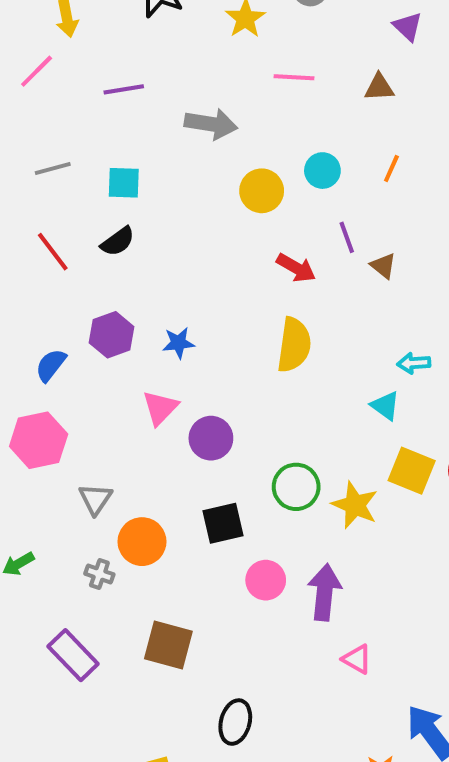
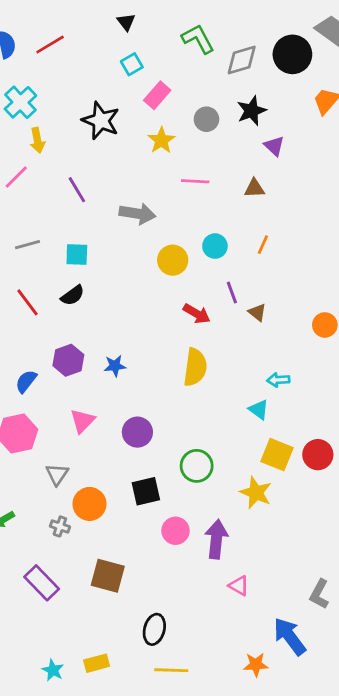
purple line: (124, 89) -> (77, 190), turned 68
pink triangle: (160, 408) -> (82, 421), moved
yellow star: (355, 505) -> (256, 493), moved

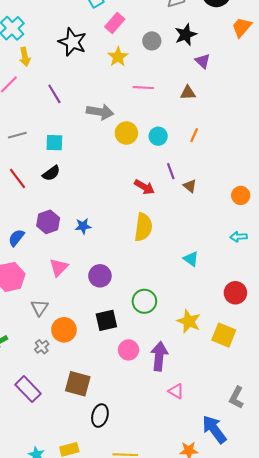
yellow circle: (173, 260) -> (126, 133), moved
cyan arrow: (278, 380) -> (239, 237), moved
yellow square: (277, 455) -> (224, 335), moved
gray cross: (60, 526) -> (42, 347), turned 32
black ellipse: (154, 629) -> (100, 416), moved

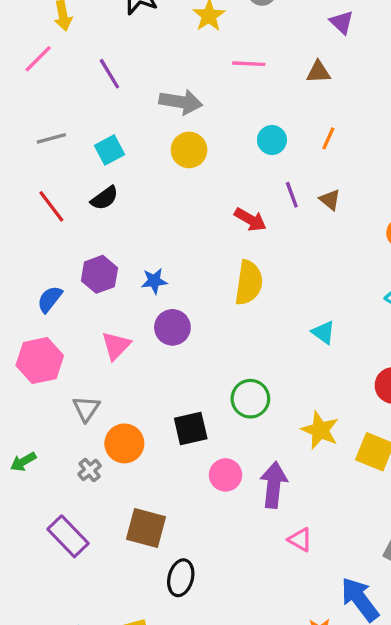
yellow circle: (126, 133) -> (189, 150), moved
cyan square: (54, 143) -> (109, 150), turned -30
brown triangle: (190, 186) -> (330, 200), moved
purple circle: (100, 276) -> (172, 327), moved

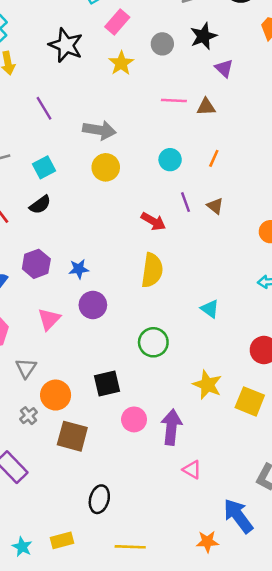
pink line: (249, 64) -> (174, 100), moved
green circle: (250, 399) -> (153, 342), moved
brown square: (146, 528) -> (72, 436), moved

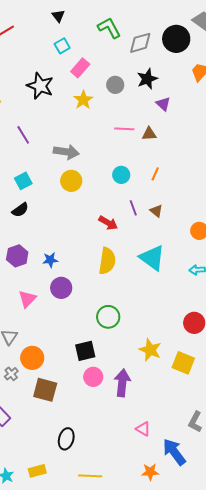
cyan triangle: (210, 309) -> (152, 258), moved, size x1.8
black square: (107, 383) -> (85, 351), moved
pink triangle: (192, 470) -> (143, 429), moved

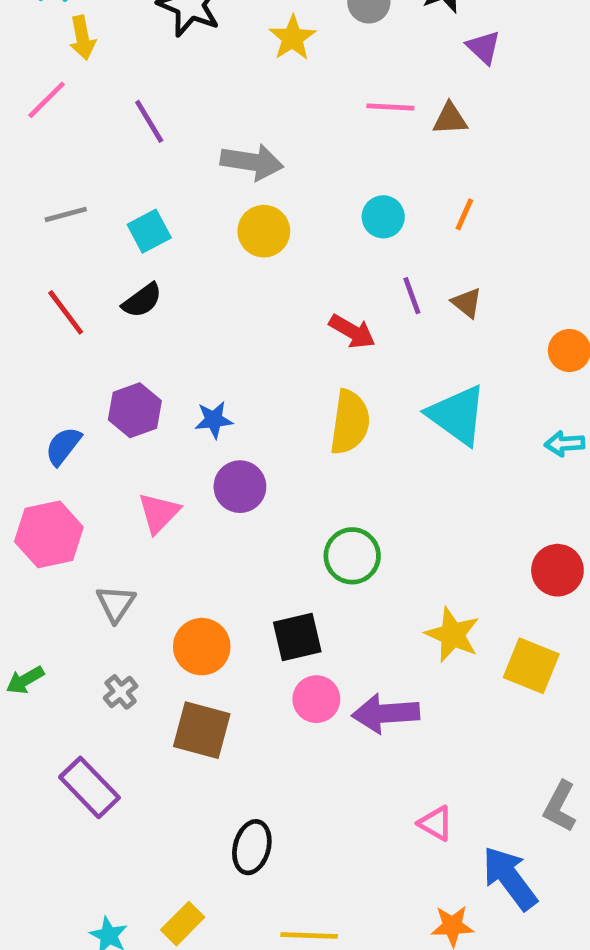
orange circle: (32, 358) -> (202, 647), moved
purple arrow: (122, 383) -> (386, 713), turned -100
yellow rectangle: (37, 471) -> (183, 924), turned -30

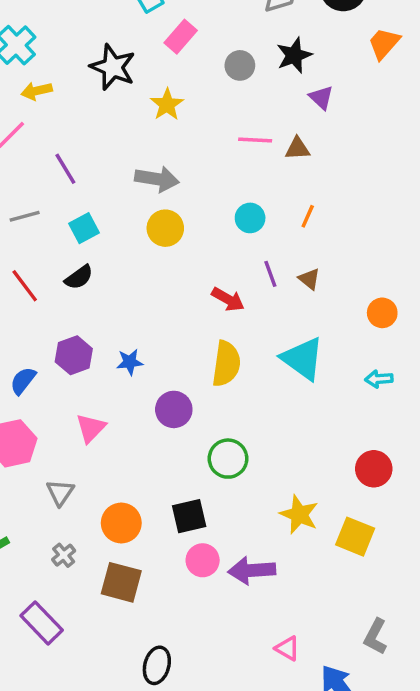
yellow arrow: (82, 38) -> (37, 91), turned 88
yellow star: (292, 38) -> (167, 104), moved
purple line: (149, 121) -> (65, 169), moved
purple circle: (240, 487) -> (174, 409), moved

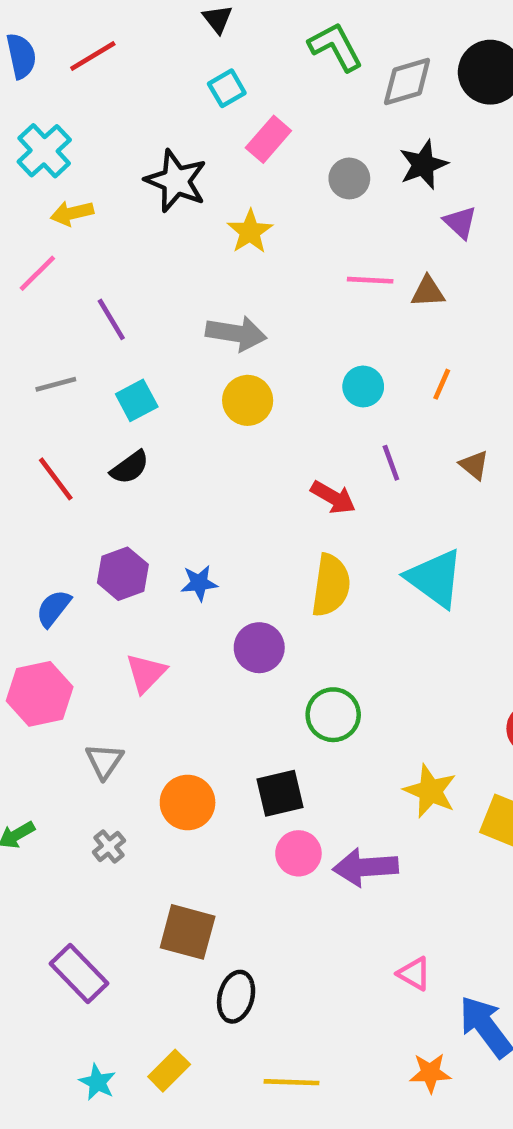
brown triangle: (309, 279) -> (474, 465), moved
brown square: (121, 582) -> (188, 932), moved
purple rectangle: (42, 623) -> (79, 974), moved

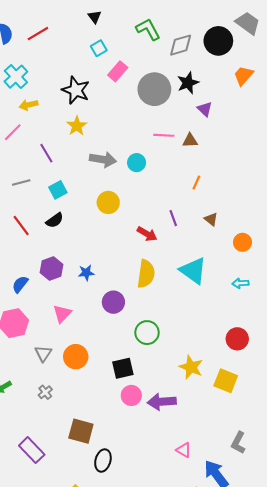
gray circle: (349, 178) -> (154, 89), size x1.8
yellow star: (250, 232) -> (77, 126), moved
cyan circle: (363, 386) -> (137, 163), moved
yellow circle: (248, 400) -> (108, 202), moved
orange circle: (188, 803) -> (76, 357), moved

